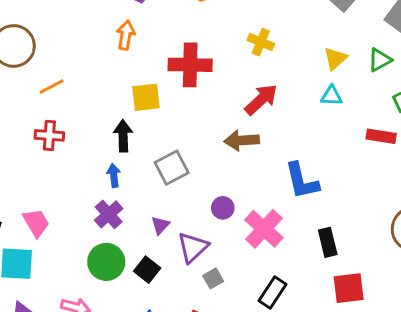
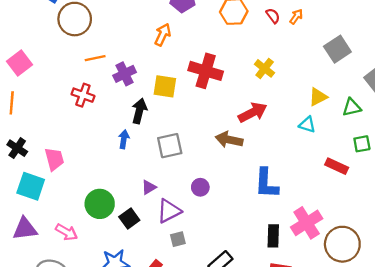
purple cross: (109, 214) -> (125, 74), moved
pink cross: (264, 229) -> (307, 223), moved

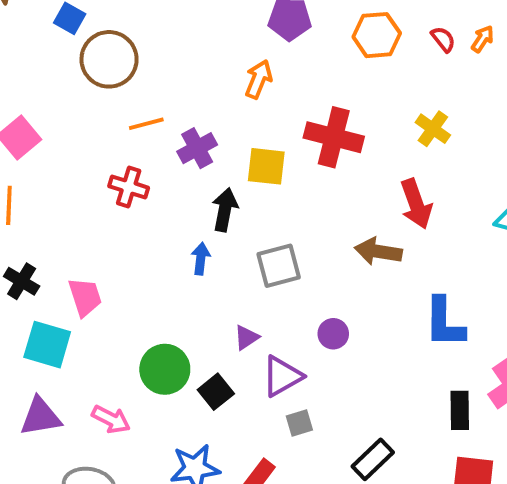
red arrow: (253, 112) -> (416, 204), turned 100

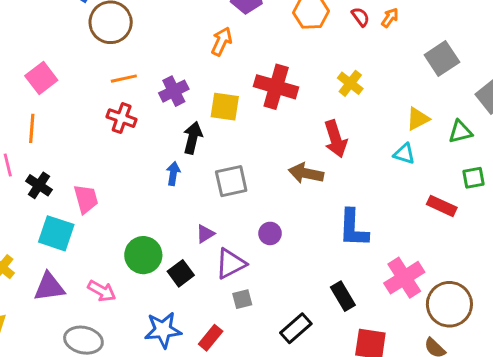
orange line: (146, 124) -> (124, 79), moved
black rectangle: (460, 410) -> (343, 296), moved, turned -32

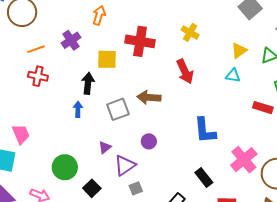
purple cross: (174, 91) -> (71, 40), moved
brown arrow: (306, 173) -> (149, 97), moved
black square: (181, 273) -> (92, 188), moved

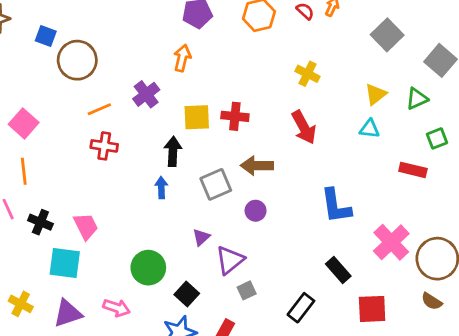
red cross: (140, 41) -> (235, 116), moved, size x0.7
purple circle: (149, 141) -> (256, 211), moved

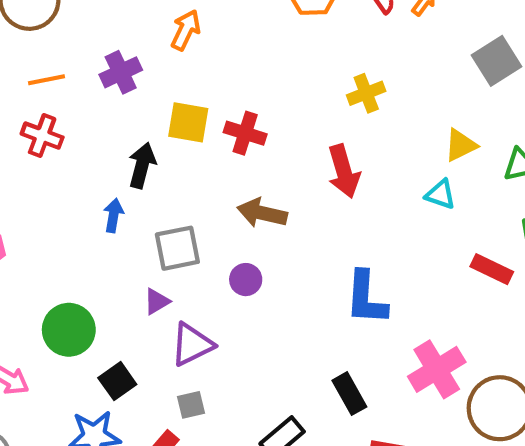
yellow cross: (308, 74) -> (366, 93), turned 30
gray square: (216, 184) -> (177, 248), moved
gray square: (247, 290) -> (191, 405), moved

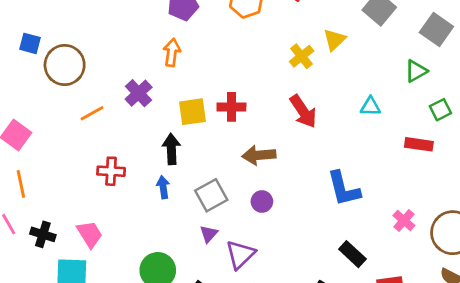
red cross: (42, 136) -> (111, 171), moved
yellow triangle: (461, 145) -> (334, 40), moved
pink cross: (437, 369) -> (404, 220), size x0.6

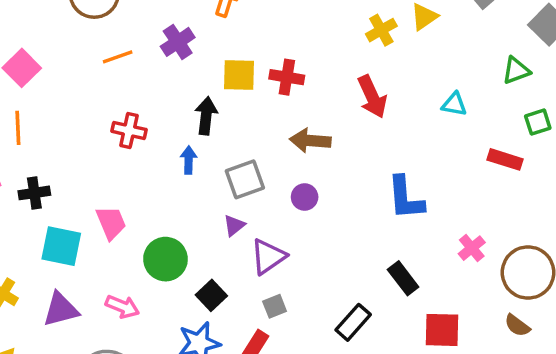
black cross: (43, 234) -> (34, 193), turned -35
pink trapezoid: (90, 234) -> (111, 223), moved

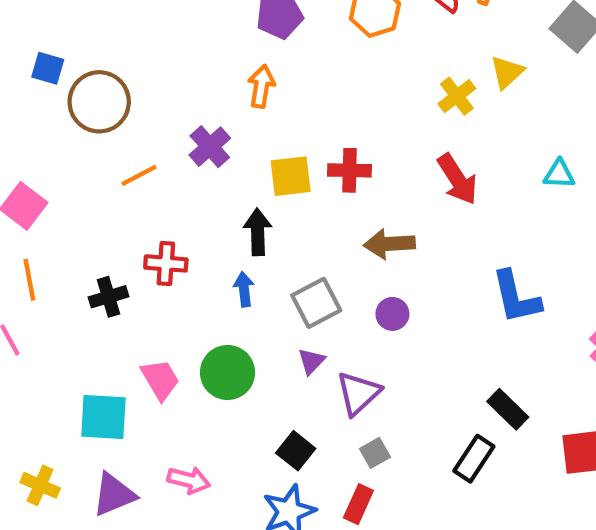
black cross: (34, 193) -> (108, 297), moved
green circle: (165, 259) -> (228, 372), moved
black rectangle: (403, 278) -> (508, 409), moved

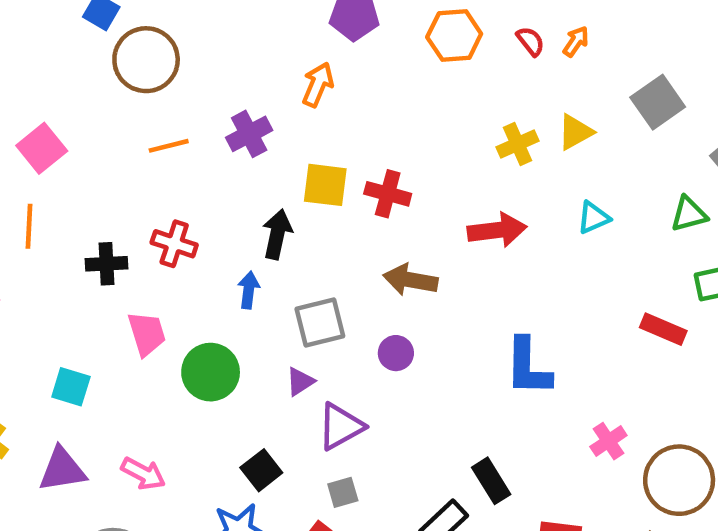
cyan triangle: (559, 174) -> (593, 218), moved, turned -40
red arrow: (457, 179) -> (497, 230), turned -78
pink trapezoid: (160, 379) -> (147, 334), moved
cyan square: (103, 417) -> (71, 387), size x0.7

